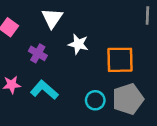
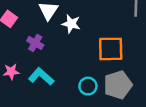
white star: (78, 44) -> (71, 24), moved

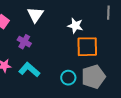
white star: (71, 24) -> (75, 26), moved

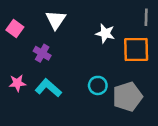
orange square: (87, 47) -> (136, 50), moved
cyan circle: (68, 78) -> (98, 85), moved

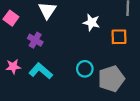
orange square: (136, 50) -> (119, 37), size x0.7

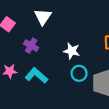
white star: (91, 22) -> (72, 51), moved

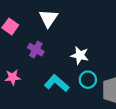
cyan L-shape: (36, 75) -> (57, 83), moved

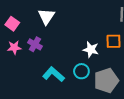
white star: (80, 55) -> (91, 50), moved
pink star: (13, 77) -> (14, 47), moved

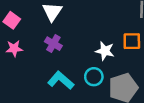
purple cross: (35, 44) -> (53, 44), moved

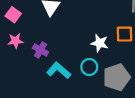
purple cross: (53, 44) -> (40, 50), moved

